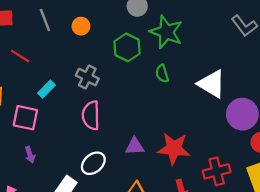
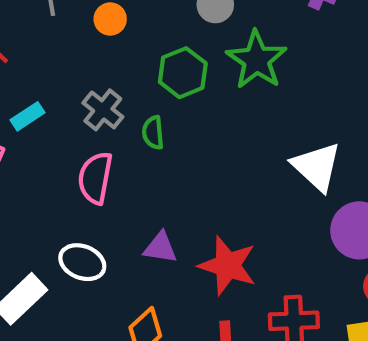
green semicircle: (162, 74) -> (153, 133), moved
white ellipse: (93, 163) -> (82, 262), turned 50

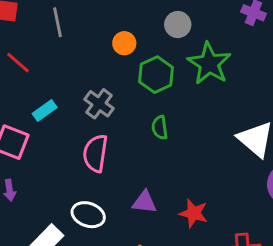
orange circle: (110, 19) -> (124, 43), moved
green semicircle: (153, 133) -> (160, 128), moved
red star: (228, 266) -> (194, 213), size x0.7

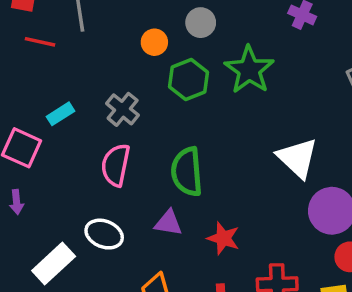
gray circle: (178, 24) -> (201, 23), moved
red line: (18, 63) -> (40, 42), moved, turned -32
green semicircle: (160, 128) -> (187, 172), moved, size x1.8

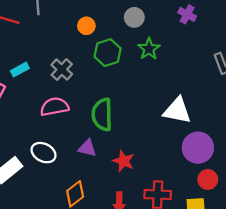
gray circle: (201, 23) -> (134, 17), moved
green star: (249, 70) -> (149, 49), size x0.7
white triangle: (297, 158) -> (177, 110), turned -36
pink semicircle: (116, 165) -> (55, 107), turned 64

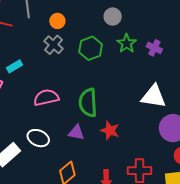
purple cross: (187, 14) -> (154, 48), moved
orange circle: (86, 26) -> (57, 21), moved
gray cross: (62, 69) -> (54, 45), moved
red star: (124, 161) -> (110, 131), moved

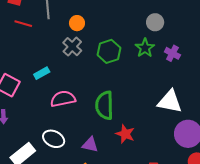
gray circle: (113, 17) -> (155, 22), moved
cyan rectangle: (15, 66) -> (42, 73), moved
purple triangle: (76, 133) -> (90, 145), moved

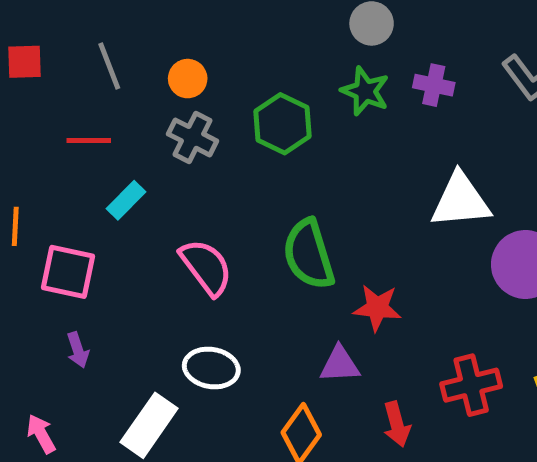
red line: (23, 24) -> (89, 140), moved
cyan rectangle: (42, 73) -> (126, 200), moved
pink semicircle: (63, 99) -> (206, 267), turned 80
purple triangle: (90, 145) -> (340, 364), moved

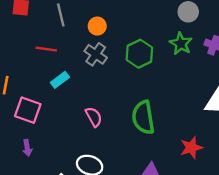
pink semicircle: (206, 267) -> (94, 117), size x0.7
red star: (377, 308) -> (191, 148), moved, turned -30

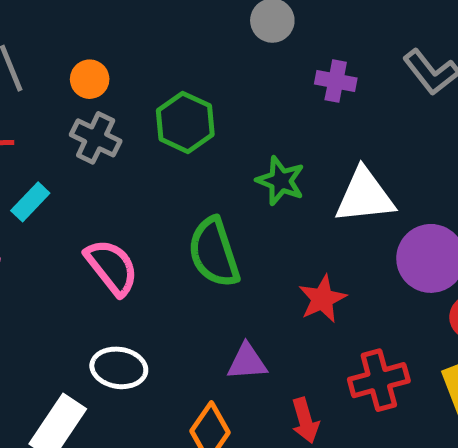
green star: (181, 44) -> (281, 181), moved
pink semicircle: (94, 117) -> (112, 267), size x1.4

